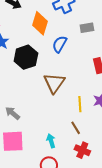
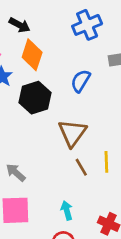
orange diamond: (40, 23) -> (32, 55), moved
brown line: (76, 128) -> (81, 167), moved

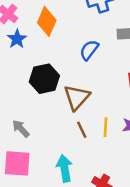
black hexagon: (35, 98) -> (44, 79), moved
cyan arrow: (67, 210) -> (64, 168), size x1.5

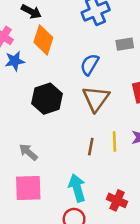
blue star: (17, 39) -> (15, 61), turned 30
brown triangle: (77, 97) -> (96, 99), moved
brown line: (82, 130) -> (91, 147), turned 42

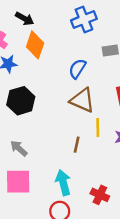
black hexagon: (47, 99) -> (21, 101), moved
brown triangle: (96, 99) -> (82, 100), turned -44
yellow line: (115, 142) -> (98, 127), moved

